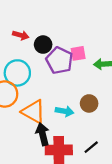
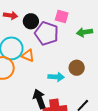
pink square: (78, 53) -> (62, 16), moved, turned 32
orange triangle: (33, 112) -> (28, 56), moved, size x0.6

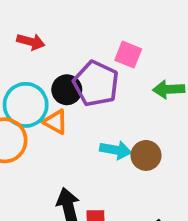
black circle: (31, 21) -> (67, 90), moved
cyan arrow: (56, 77) -> (116, 150), moved

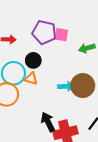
purple pentagon: (96, 84) -> (44, 32), moved
brown circle: (146, 155) -> (83, 86), size x1.5

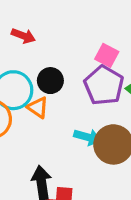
purple pentagon: (44, 32) -> (104, 85), moved

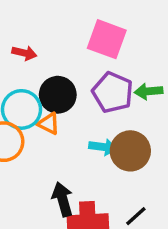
pink square: (107, 55) -> (107, 39), moved, size x1.6
black circle: (50, 81) -> (58, 95), size x1.4

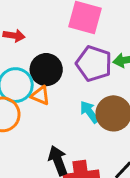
cyan arrow: (103, 147) -> (89, 112), turned -130

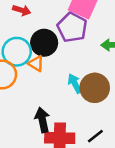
purple pentagon: (94, 64) -> (72, 27), moved

